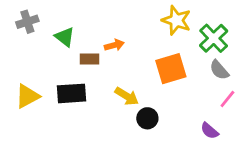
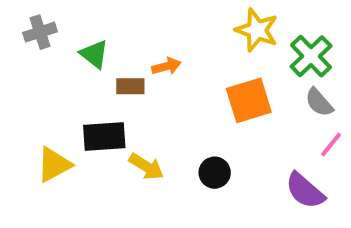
yellow triangle: (27, 96) -> (54, 165), moved
yellow arrow: (127, 96) -> (146, 167), moved
purple semicircle: (210, 131) -> (305, 191), size x1.5

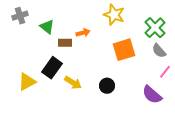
yellow star: (257, 30) -> (114, 15), moved
black rectangle: (104, 136) -> (52, 68), turned -50

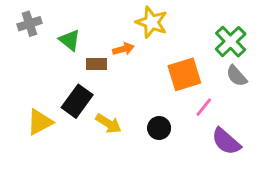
yellow star: (114, 15) -> (152, 22), moved
pink line: (165, 72) -> (204, 107), moved

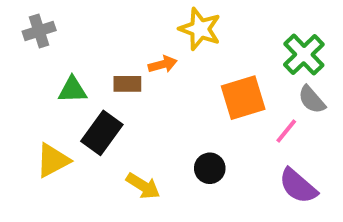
green triangle: (70, 40) -> (72, 90), moved, turned -40
pink line: (204, 107) -> (286, 131), moved
yellow arrow: (108, 124) -> (143, 186), moved

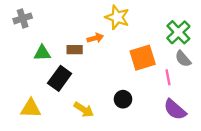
pink line: (286, 131) -> (168, 77), turned -49
yellow triangle: (53, 160) -> (31, 108), moved, turned 30

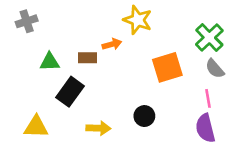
pink line: (168, 77) -> (208, 98), moved
yellow arrow: (84, 110) -> (98, 128), turned -30
purple semicircle: (175, 110) -> (205, 128), turned 35

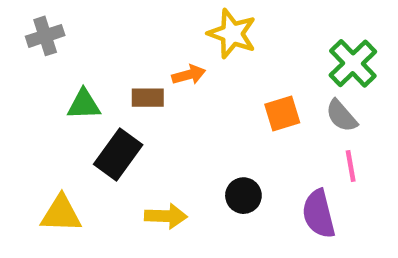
orange square: (167, 67) -> (282, 113), size x0.7
gray semicircle: (215, 69) -> (341, 116), moved
purple semicircle: (205, 128) -> (319, 214), moved

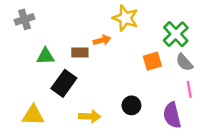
green cross: (353, 63) -> (176, 34), moved

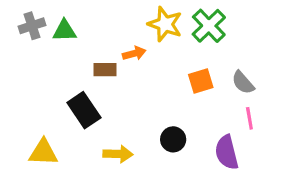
green cross: (176, 34) -> (209, 26), moved
green triangle: (45, 56) -> (64, 31), moved
black rectangle: (64, 83) -> (84, 110), turned -70

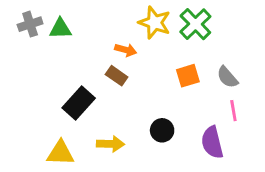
orange arrow: (134, 53) -> (126, 50), turned 30
brown rectangle: (105, 70) -> (117, 76), moved, turned 35
black rectangle: (84, 110) -> (79, 103), turned 76
yellow triangle: (43, 152) -> (60, 153), moved

